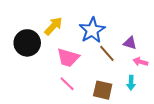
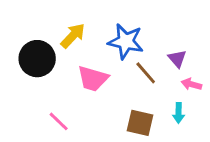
blue star: (92, 30) -> (126, 41), turned -30
purple triangle: (130, 43) -> (177, 59), turned 32
pink line: (67, 84) -> (59, 121), moved

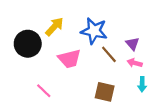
pink trapezoid: (93, 79) -> (69, 59), turned -30
pink arrow: (191, 84) -> (135, 63), moved
cyan arrow: (179, 113) -> (142, 84), moved

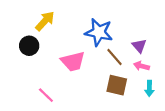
yellow arrow: (54, 27) -> (45, 21), moved
black circle: (28, 44) -> (29, 46), size x0.7
brown square: (105, 92) -> (117, 85), moved

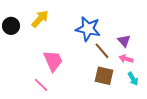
black circle: (29, 46) -> (11, 26), moved
pink trapezoid: (73, 61) -> (53, 61), moved, turned -100
cyan arrow: (149, 88) -> (133, 79), turned -32

